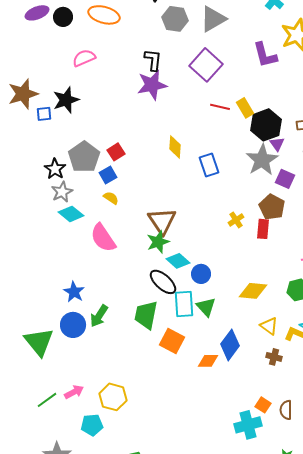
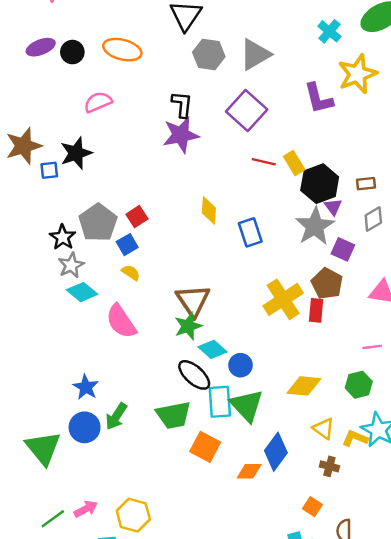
yellow cross: (236, 220) -> (283, 299), size x2.0
green triangle: (206, 307) -> (247, 405), size x1.4
green trapezoid: (146, 315) -> (173, 415), turned -112
orange square: (263, 405) -> (312, 507), moved

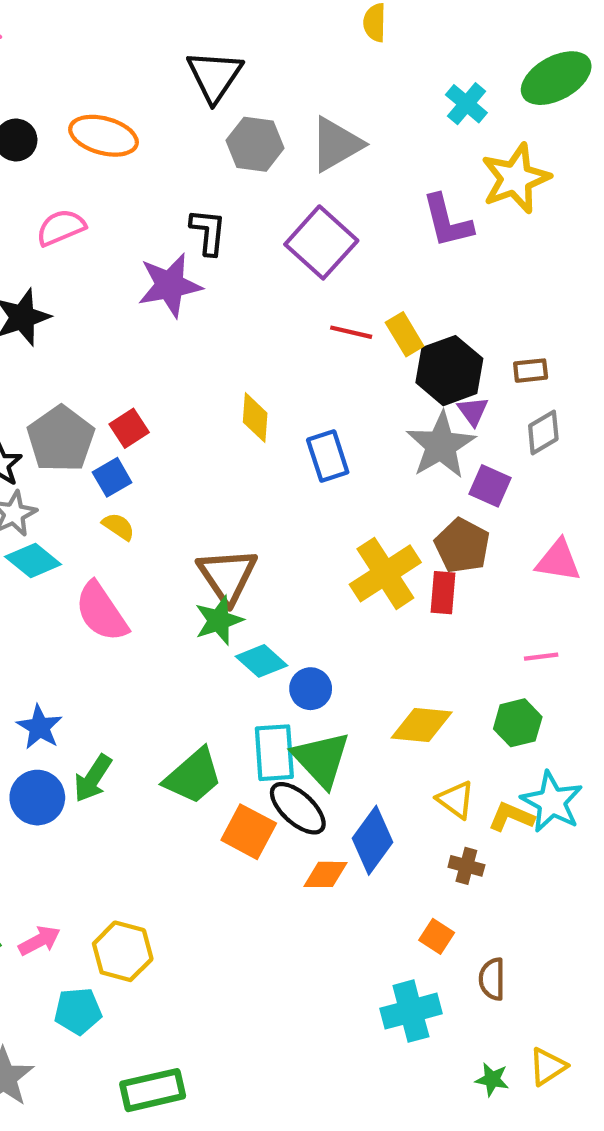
purple star: (181, 135) -> (170, 285), moved
black ellipse: (194, 375) -> (298, 808), moved
green trapezoid: (173, 415) -> (193, 776), turned -30

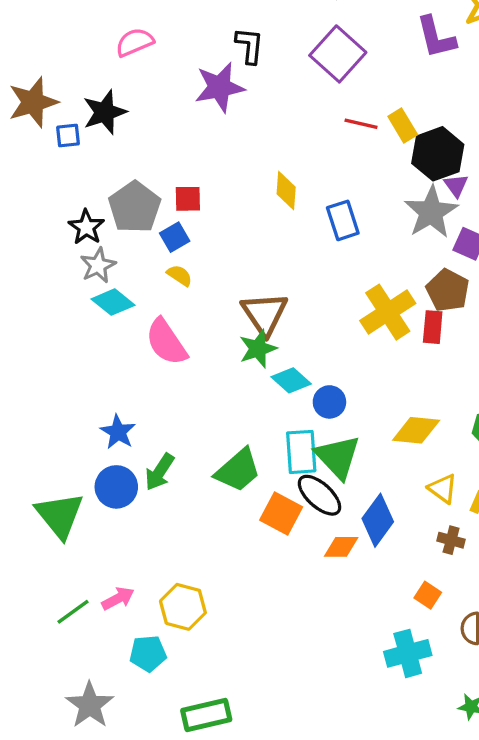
red square: (129, 428) -> (188, 199), turned 32

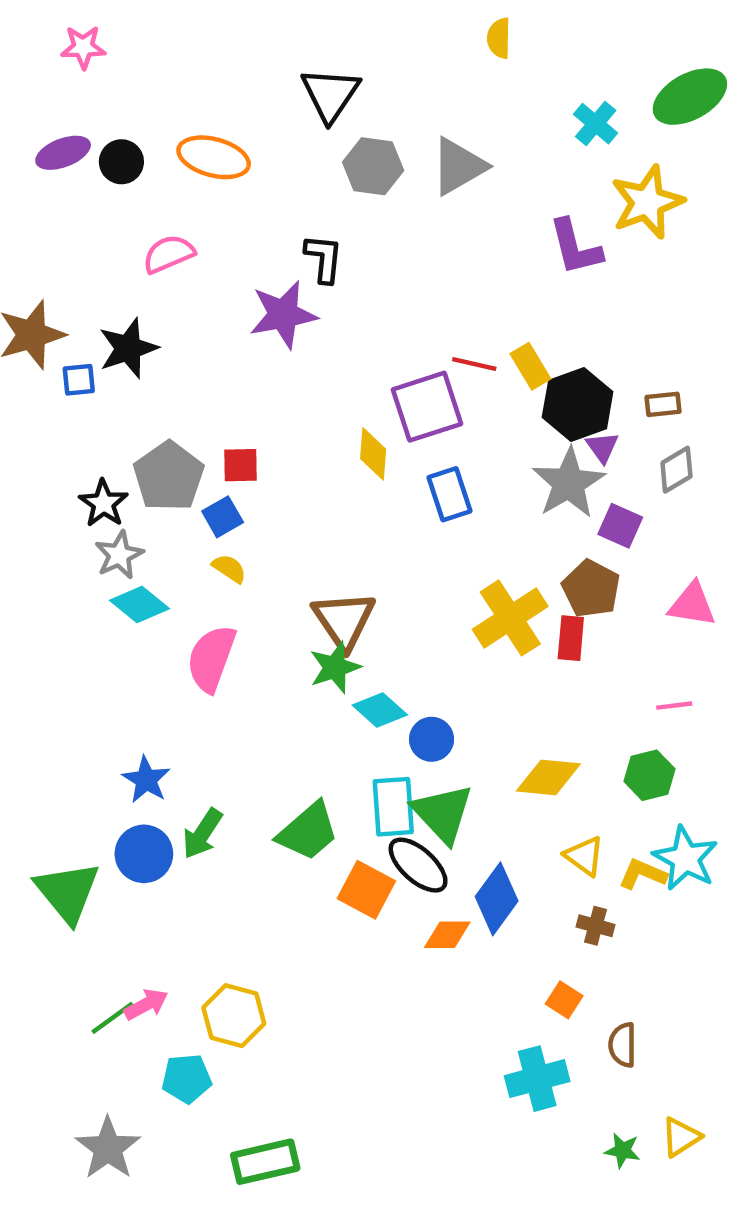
purple square: (338, 54) -> (427, 407), moved, turned 30
pink semicircle: (166, 342) -> (211, 658), turned 54
green line: (73, 612) -> (112, 1018), moved

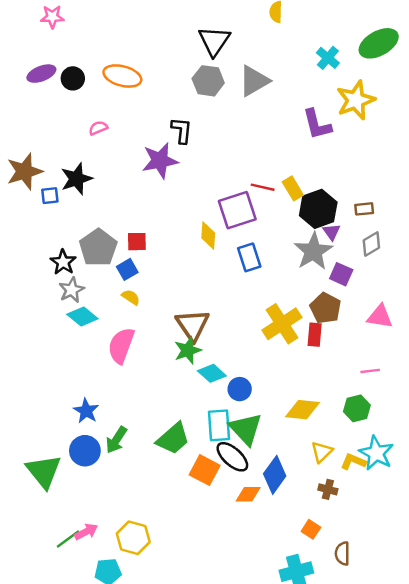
black triangle: (330, 94) -> (214, 41), moved
pink semicircle: (169, 254) -> (98, 128), size x0.7
yellow triangle: (584, 856) -> (322, 452), turned 40

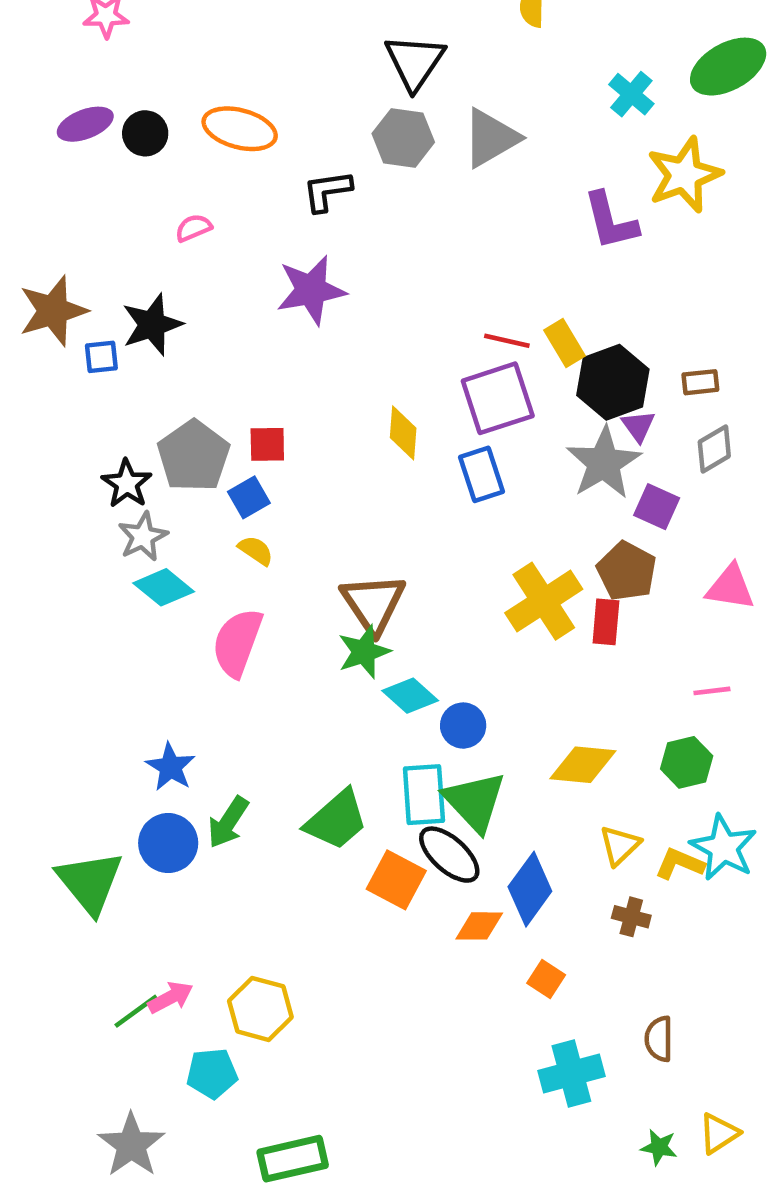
black L-shape: (182, 130) -> (327, 191), moved, turned -104
purple square: (237, 210) -> (498, 398), moved
orange square: (311, 529) -> (546, 979), moved

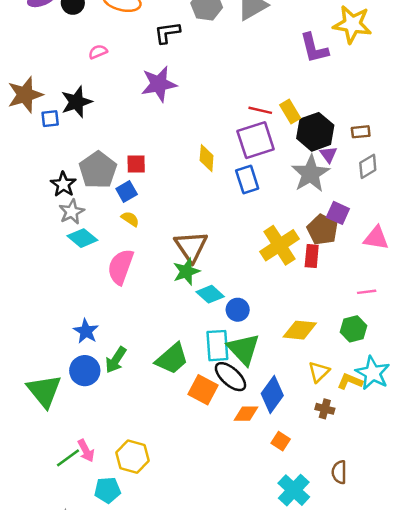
yellow star: (684, 175) -> (352, 24), turned 30
purple square: (657, 507) -> (338, 213), moved
pink arrow: (170, 997) -> (86, 451), turned 90
cyan cross: (571, 1073) -> (294, 490), turned -32

